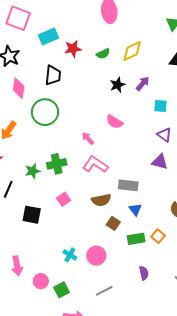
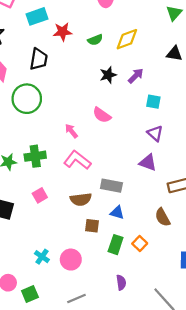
blue triangle: (135, 210) -> (117, 213), turned -40
brown square: (113, 223) -> (92, 226), turned -32
green rectangle: (136, 239) -> (116, 245), turned -66

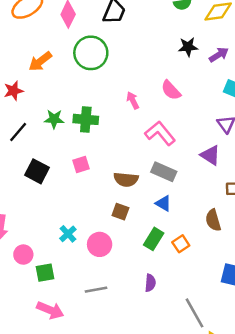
pink L-shape: (77, 160) -> (160, 133), moved
brown square: (92, 226) -> (120, 212), moved

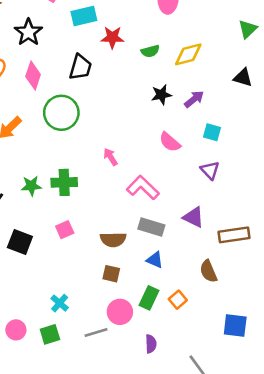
pink semicircle: (171, 90) -> (170, 142), moved
purple triangle: (210, 155) -> (194, 217), moved
pink circle: (100, 244) -> (120, 312), moved
green square: (45, 273) -> (50, 334), moved
gray line: (96, 290) -> (96, 332), moved

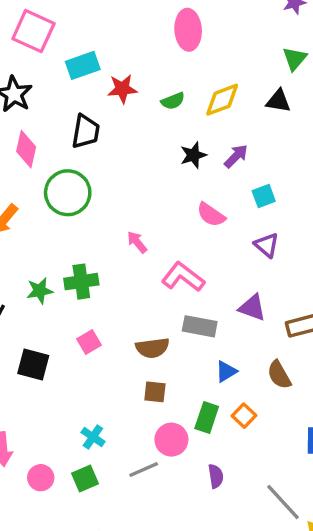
black triangle: (243, 78) -> (278, 101), moved
cyan square: (212, 132) -> (264, 196), turned -30
blue triangle: (155, 260) -> (226, 371), moved, turned -48

